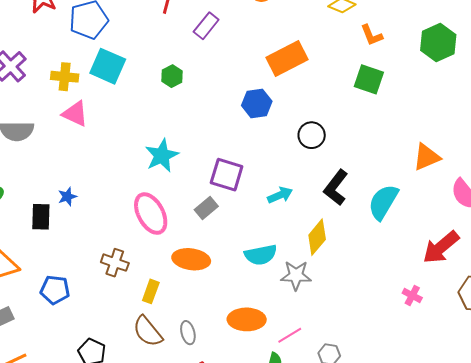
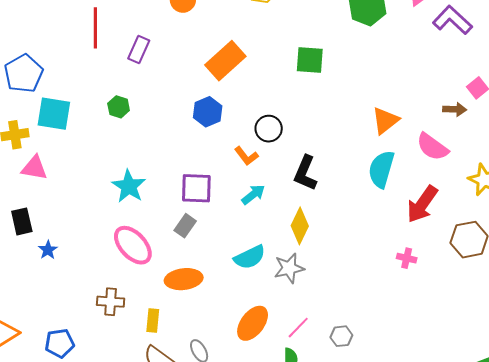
orange L-shape: (372, 35) -> (246, 156), moved
cyan semicircle: (383, 202) -> (381, 169), moved
black rectangle: (41, 217) -> (22, 221), moved
orange ellipse: (247, 319) -> (253, 323), turned -39

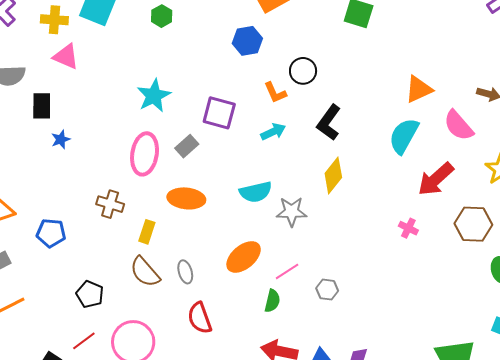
gray rectangle: (185, 226) -> (187, 146), moved
yellow diamond: (300, 226) -> (333, 175), moved
pink ellipse: (133, 245) -> (145, 154), turned 39

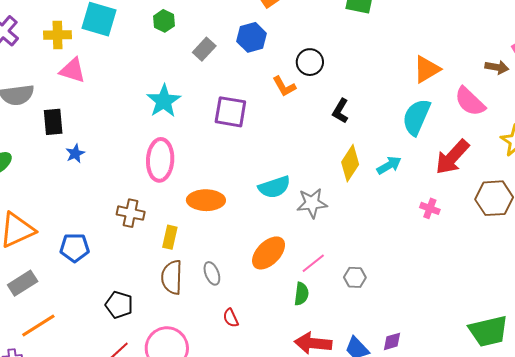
black L-shape: (329, 122) -> (341, 111), size x0.7
cyan arrow: (273, 132) -> (389, 165), moved
gray rectangle: (187, 146) -> (204, 49), moved
brown semicircle: (145, 272) -> (172, 277), turned 48
red semicircle: (200, 318) -> (231, 318), size x0.6

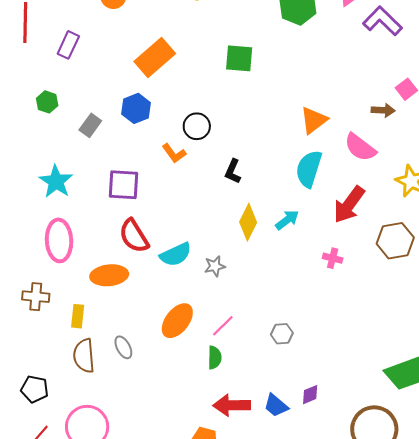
gray star: (312, 203) -> (215, 266), size x0.7
gray hexagon: (355, 277) -> (282, 334), moved
red semicircle: (231, 318) -> (134, 236), moved, size x1.8

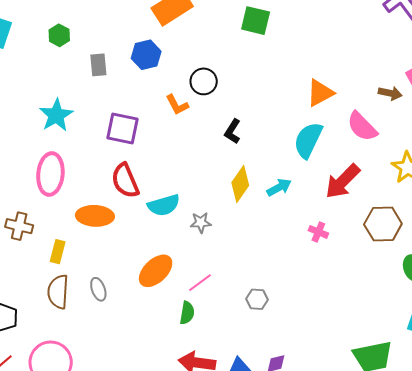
gray rectangle: (90, 125) -> (98, 65), turned -50

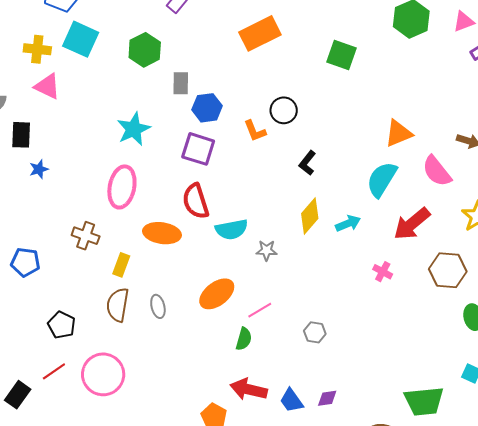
green hexagon: (59, 35) -> (145, 50), size x1.5
blue hexagon: (146, 55) -> (207, 108), moved

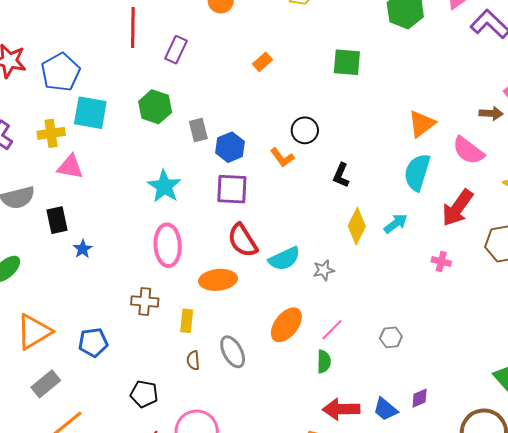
orange rectangle: (260, 33) -> (262, 62), size x0.5
brown semicircle: (118, 305) -> (193, 360), size x0.6
gray ellipse: (158, 306) -> (233, 352), size x1.4

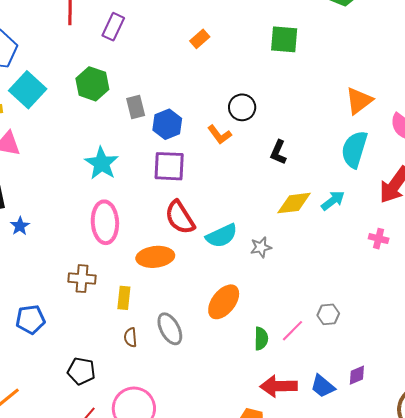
cyan square: (90, 113) -> (28, 90), turned 33
yellow diamond: (357, 226) -> (294, 203), turned 57
pink line: (332, 330) -> (293, 331), moved

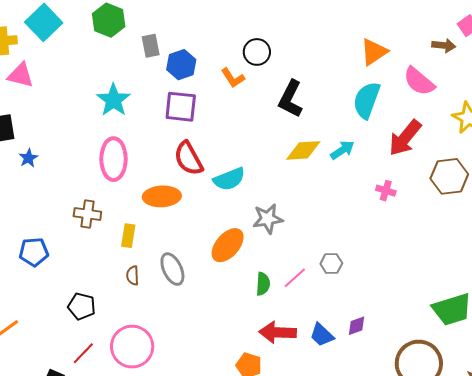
black L-shape: (278, 152) -> (291, 99), size x1.5
gray star: (261, 247) -> (268, 219), moved, size x1.4

